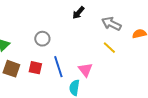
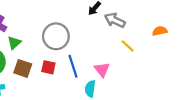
gray arrow: (111, 24) -> (115, 20), moved
gray circle: (42, 39) -> (56, 36), size x1.6

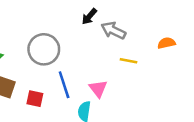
yellow line: (128, 46) -> (129, 61), turned -32
red square: (48, 67) -> (35, 99), moved

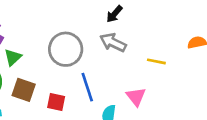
gray arrow: (113, 30) -> (113, 42), moved
pink triangle: (98, 89) -> (136, 97), moved

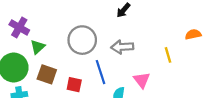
gray arrow: (113, 42) -> (122, 47), moved, turned -30
yellow line: (156, 61) -> (168, 55), moved, turned 63

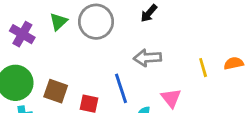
orange semicircle: (193, 34) -> (234, 63), moved
gray circle: (82, 40) -> (96, 22), moved
green triangle: (38, 47) -> (58, 22), moved

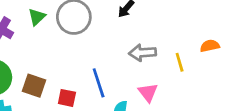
gray arrow: (147, 58) -> (142, 53), moved
orange semicircle: (234, 63) -> (210, 46), moved

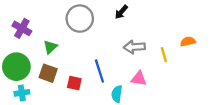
green triangle: (37, 17) -> (50, 47), moved
pink triangle: (148, 92) -> (139, 79), turned -42

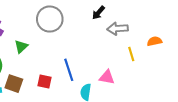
black arrow: (121, 12) -> (98, 13), moved
gray arrow: (134, 47) -> (117, 29), moved
brown square: (48, 73) -> (14, 84), moved

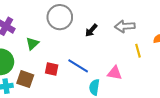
black arrow: (98, 13) -> (91, 30), moved
blue line: (69, 70) -> (78, 66), turned -40
red square: (44, 81) -> (52, 69), moved

